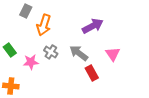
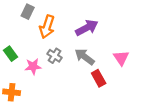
purple arrow: (93, 26) -> (87, 28), moved

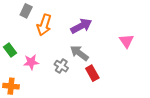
gray cross: (55, 56) -> (61, 66), moved
pink triangle: (121, 58) -> (126, 41), moved

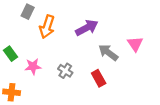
gray arrow: (79, 53) -> (108, 52), moved

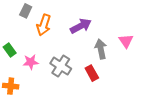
gray arrow: (108, 52) -> (101, 49), turned 42
gray cross: (65, 71) -> (61, 66), size x1.5

